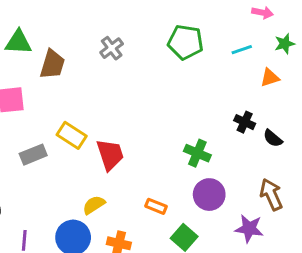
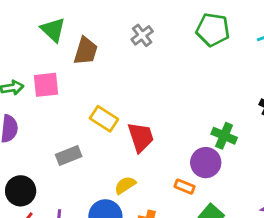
green triangle: (18, 42) -> (53, 30), turned 40
gray rectangle: (33, 155) -> (69, 156), moved
purple circle: (209, 195) -> (206, 163), moved

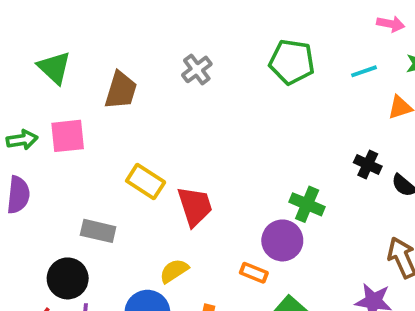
green triangle: (53, 30) -> (54, 68), moved
gray rectangle: (69, 156) -> (98, 231), turned 35
black circle: (21, 191) -> (68, 278), moved

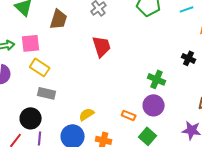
yellow rectangle: (146, 182) -> (40, 67), moved
red trapezoid: (195, 206) -> (102, 46), moved
purple circle: (282, 240) -> (154, 105), moved

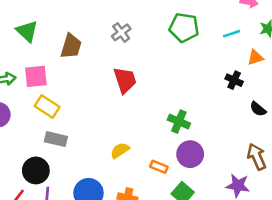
black cross: (189, 58) -> (234, 80), moved
green cross: (157, 79) -> (179, 122), moved
yellow semicircle: (87, 114) -> (120, 150), moved

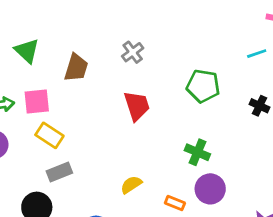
green pentagon: (184, 27) -> (203, 86), moved
gray rectangle: (56, 139) -> (59, 172), turned -35

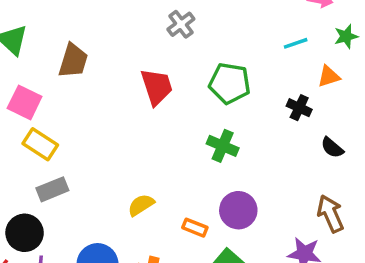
gray cross: (133, 52) -> (181, 24), moved
pink square: (37, 102) -> (25, 102), turned 32
red trapezoid: (137, 106) -> (157, 87), moved
green cross: (197, 152) -> (223, 146), moved

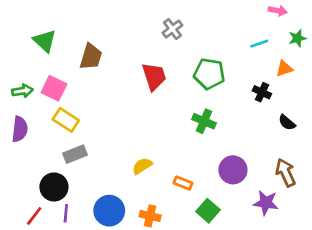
purple circle: (238, 210) -> (233, 170), moved

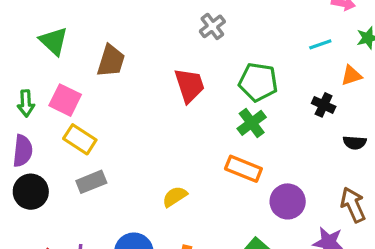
green arrow: (22, 91) -> (26, 103), turned 96
green cross: (204, 121) -> (252, 123), moved, turned 30
black semicircle: (287, 122) -> (355, 143), turned -36
orange rectangle: (183, 183) -> (243, 169), moved, size x1.5
black circle: (54, 187) -> (31, 192), moved

